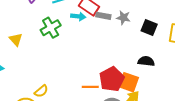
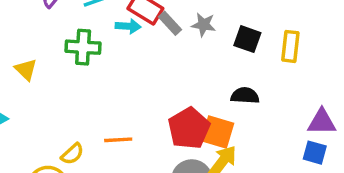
gray rectangle: (103, 16) -> (170, 23), turned 40
green cross: (51, 28) -> (83, 47), turned 36
orange line: (90, 87) -> (118, 140), moved

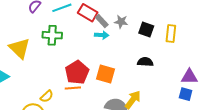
cyan arrow: (128, 26) -> (102, 35), moved
yellow triangle: (26, 70) -> (20, 48), size x1.6
red pentagon: (189, 128) -> (77, 72), moved
orange square: (217, 132) -> (105, 74), moved

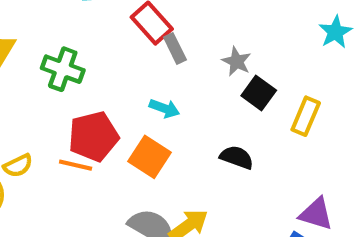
gray star: (121, 22) -> (237, 61), moved
green cross: (52, 35) -> (63, 69), moved
cyan arrow: (102, 35) -> (164, 108), moved

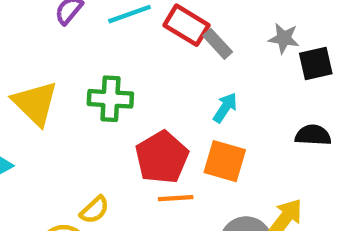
black square: (259, 93) -> (316, 64), turned -32
cyan arrow: (164, 108) -> (225, 108), turned -60
orange line: (76, 165) -> (176, 198), moved

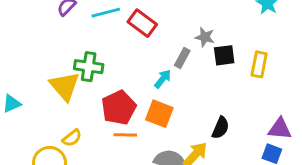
gray rectangle: (218, 44) -> (182, 58), moved, turned 66
yellow triangle: (35, 103) -> (65, 86), moved
black semicircle: (313, 135) -> (221, 128), moved, turned 105

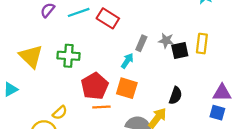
gray star: (205, 37) -> (166, 41), moved
black square: (224, 55) -> (180, 51), moved
yellow triangle: (65, 86) -> (31, 56), moved

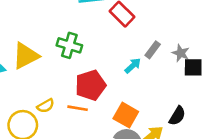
yellow triangle: (31, 56) -> (26, 56), moved, turned 35
orange square: (127, 88) -> (126, 115), moved
orange line: (101, 107) -> (78, 108), moved

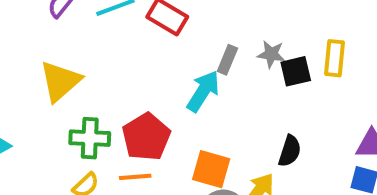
green cross: (69, 45) -> (90, 138), moved
yellow triangle: (26, 56) -> (60, 81), moved
cyan arrow: (133, 66) -> (203, 91), size x1.5

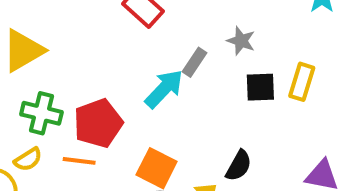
gray star: (271, 54) -> (241, 41), moved

